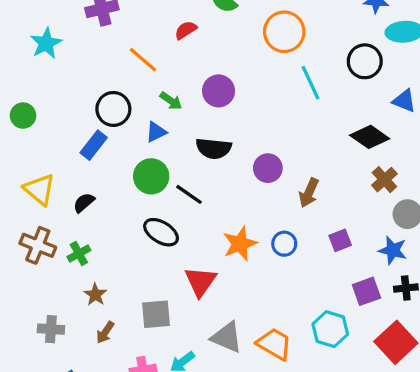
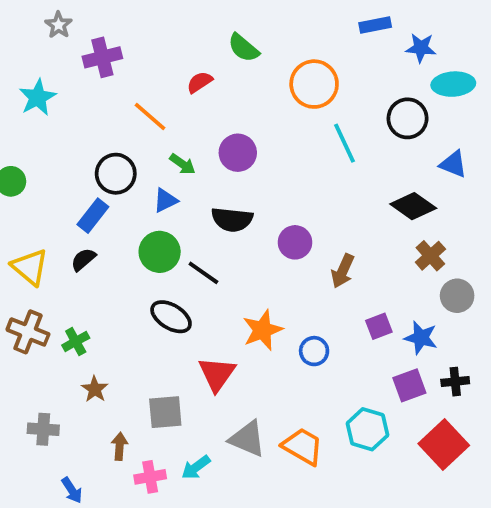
black semicircle: (84, 203) -> (83, 260), moved
blue circle: (284, 244) -> (314, 351), moved
blue star: (393, 250) -> (421, 338), moved
brown arrow: (105, 332) -> (120, 446), moved, turned 150

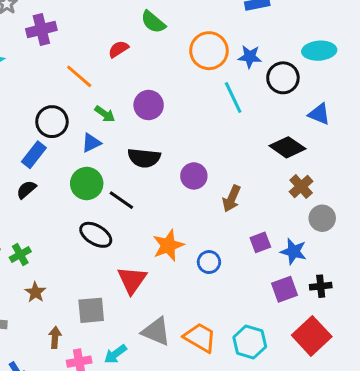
blue star: (421, 48) -> (250, 57), moved
cyan hexagon: (367, 429) -> (250, 342), moved

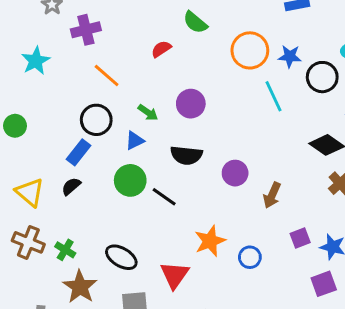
orange line: (79, 76) -> (107, 76), moved
black ellipse: (96, 235) -> (121, 257), moved
green cross: (20, 254) -> (65, 250), turned -30
brown star: (35, 292) -> (80, 287), size x1.6

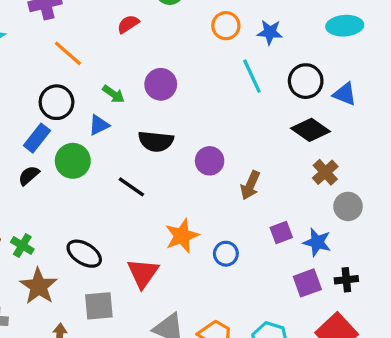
orange circle: (250, 50) -> (226, 26), size x0.7
black circle: (322, 77) -> (306, 81), moved
green circle: (130, 180) -> (73, 161), moved

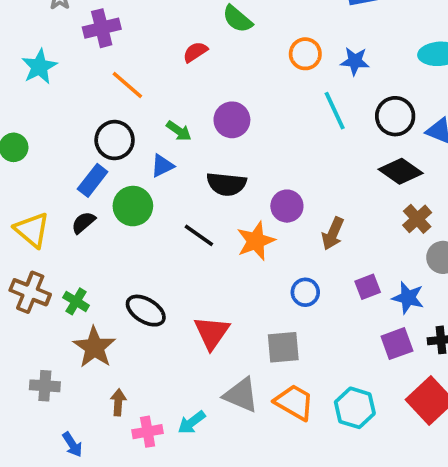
orange star: (182, 236) -> (256, 241), moved
blue circle: (226, 254) -> (305, 292), moved
gray square: (99, 306) -> (283, 347), moved

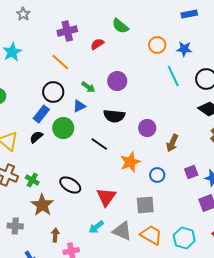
purple cross: (102, 28) -> (67, 31), moved
orange star: (256, 241) -> (130, 162), moved
cyan arrow: (192, 422) -> (96, 227), moved

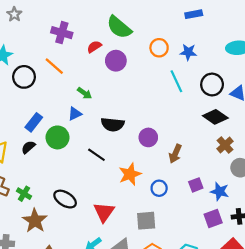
green semicircle: (120, 26) -> (119, 27), size x1.4
purple cross: (67, 31) -> (62, 33), turned 30
purple circle: (117, 81) -> (116, 61), moved
black circle: (53, 92) -> (24, 77), moved

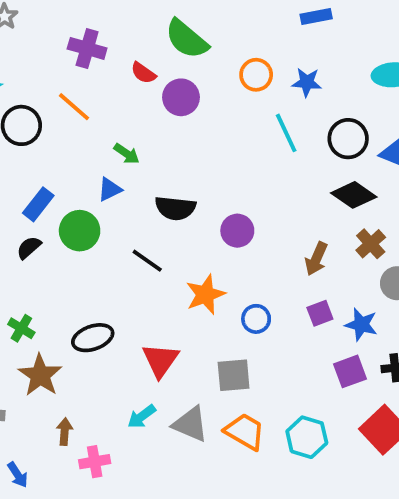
red semicircle: (94, 47) -> (143, 73), turned -112
brown arrow: (175, 154) -> (316, 259), moved
black ellipse: (65, 199) -> (93, 338), turned -50

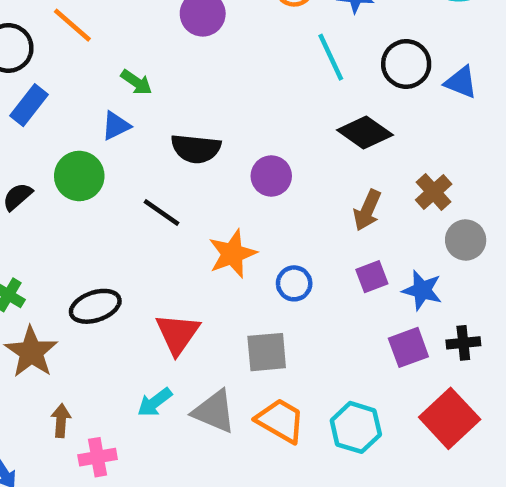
black diamond: (354, 195) -> (365, 133), moved
blue rectangle: (38, 204) -> (29, 105), moved

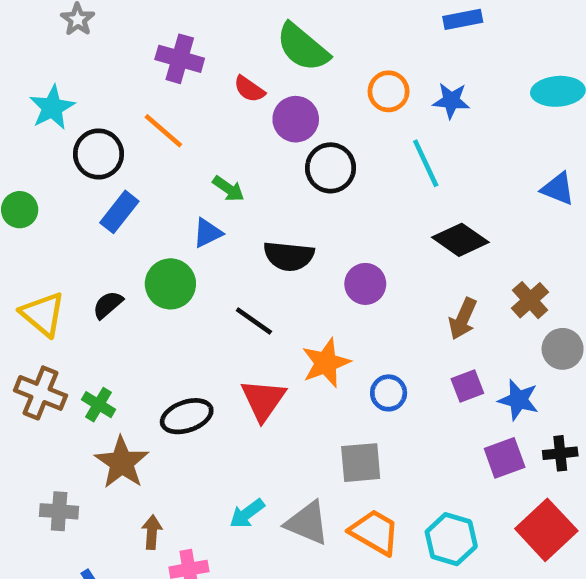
black circle: (406, 64) -> (331, 168), moved
red triangle: (178, 334) -> (263, 400), moved

